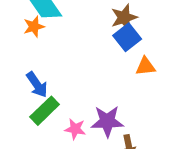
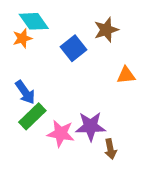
blue square: (127, 37) -> (73, 48), moved
pink star: (75, 129) -> (61, 133), size x1.4

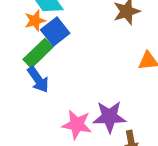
blue square: (73, 48) -> (55, 31), moved
green rectangle: (32, 116) -> (38, 53), moved

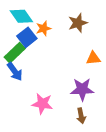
orange star: (35, 21) -> (43, 28), moved
purple star: (109, 117) -> (82, 89), moved

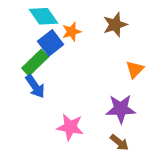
orange triangle: (93, 58) -> (135, 70), turned -40
brown arrow: (81, 116) -> (119, 143), turned -40

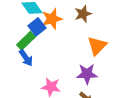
orange star: (72, 32) -> (52, 19), size x1.5
orange triangle: (135, 70) -> (97, 46), size x1.5

